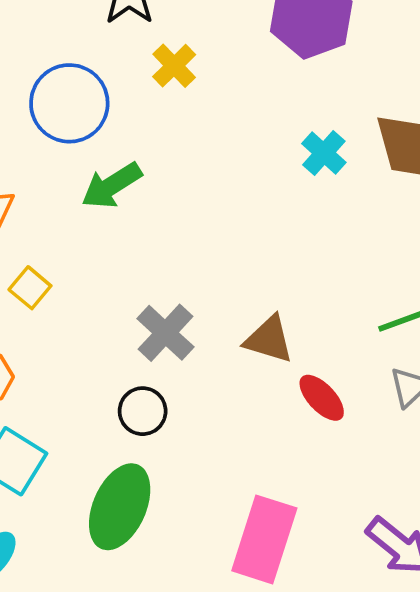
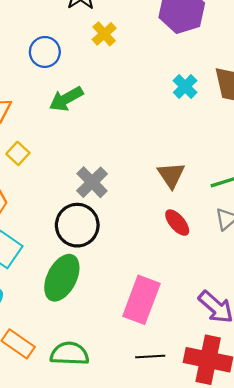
blue circle: (69, 103) -> (45, 52), size x0.7
brown triangle: (269, 339) -> (171, 175), moved, turned 36
black circle: (143, 411) -> (77, 225), size x1.6

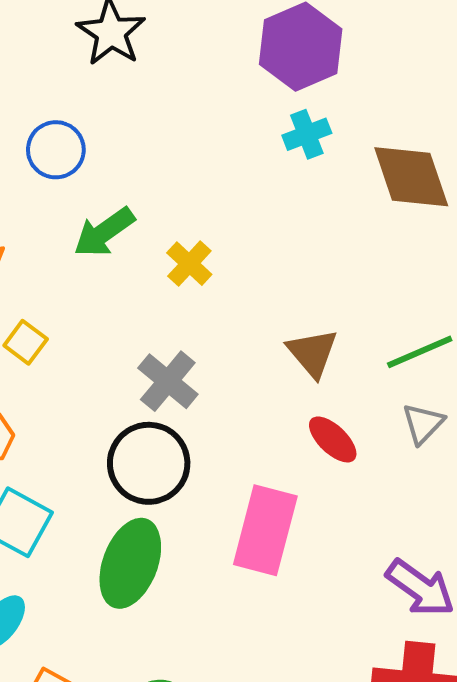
yellow cross: (104, 34) -> (189, 264), moved
cyan cross: (185, 87) -> (307, 134), moved, turned 30
pink rectangle: (141, 300) -> (265, 530), moved

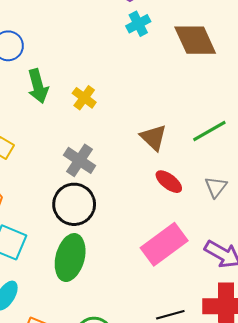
green arrow: (104, 232) -> (38, 86), turned -64
gray triangle: (423, 423) -> (216, 187), moved
pink rectangle: (265, 530) -> (164, 244), moved, turned 45

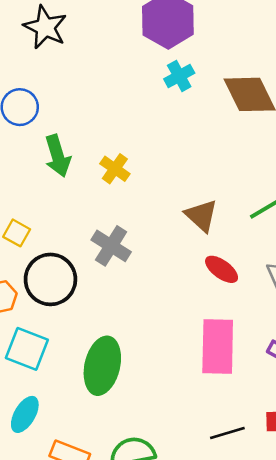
black circle: (74, 204) -> (50, 279), moved
pink rectangle: (164, 244) -> (218, 347), turned -51

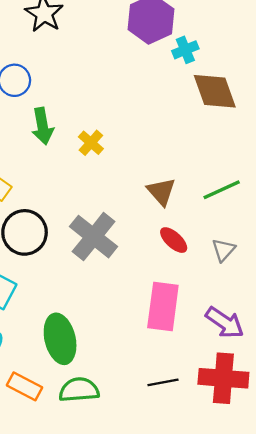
cyan cross: (179, 76) -> (185, 50), moved
gray cross: (111, 246) -> (94, 237), moved, size x1.4
green ellipse: (102, 366) -> (60, 339), moved, turned -33

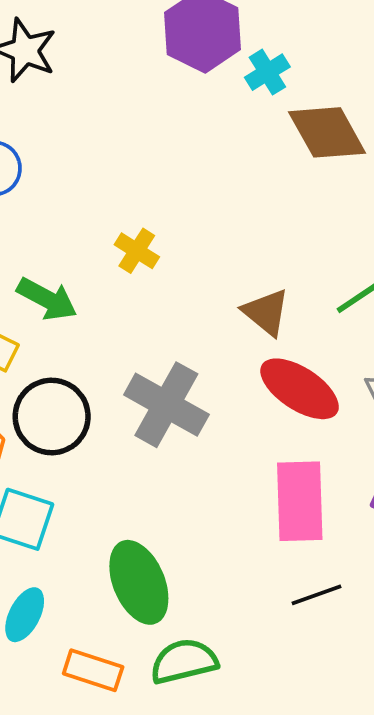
green arrow: (43, 126) -> (47, 299), moved, turned -42
red ellipse: (174, 240) -> (300, 389), size x1.6
black line: (163, 382) -> (317, 595), moved

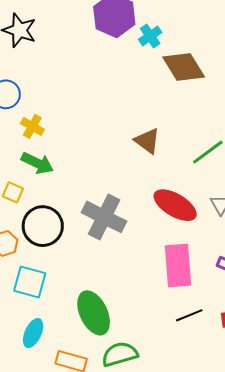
yellow cross: (137, 251) -> (32, 126), moved
brown triangle: (266, 312) -> (147, 141), moved

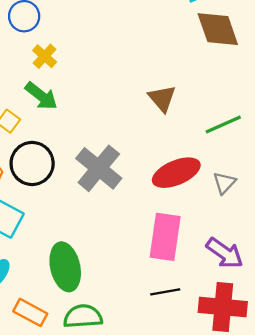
red ellipse: (175, 205) -> (176, 173), turned -66

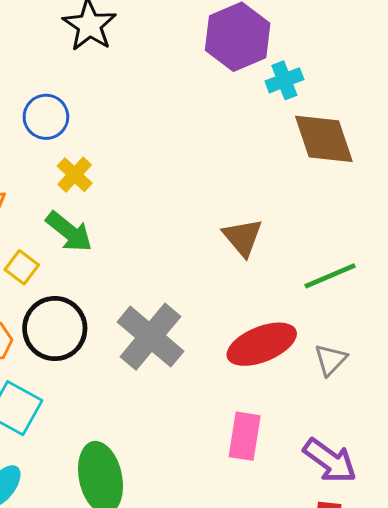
pink rectangle: (165, 237) -> (245, 436), size x0.7

